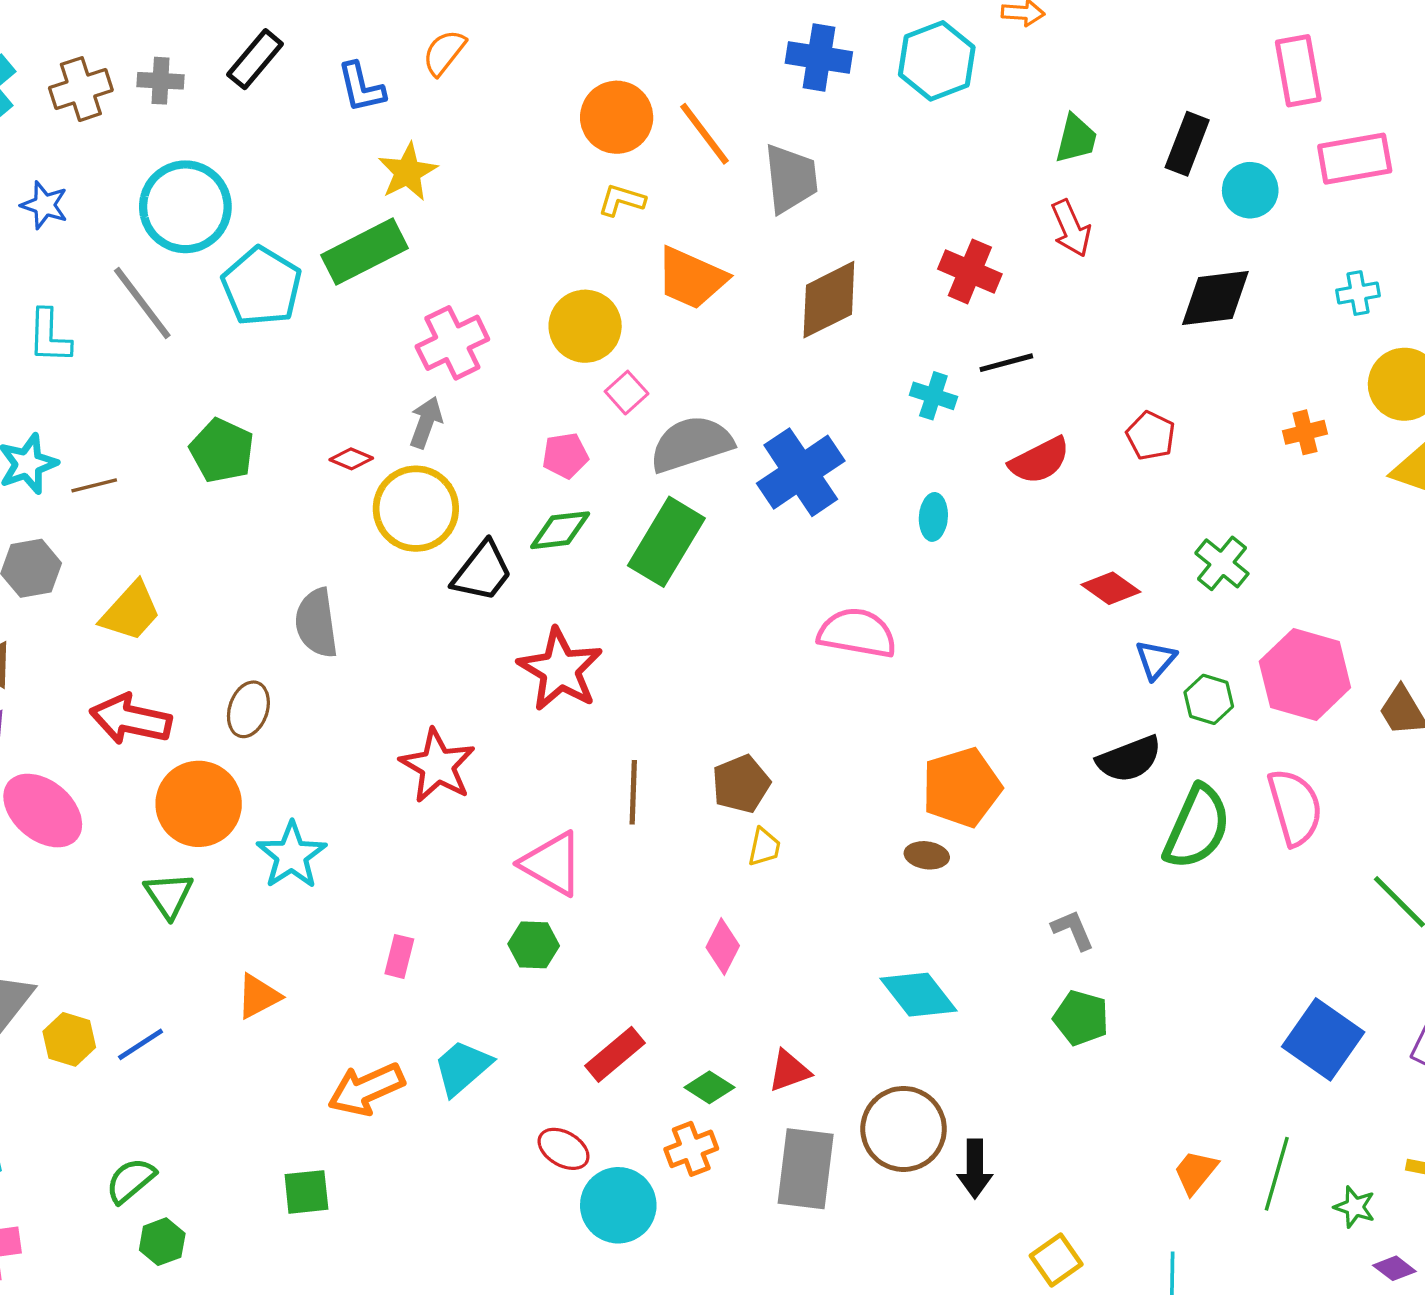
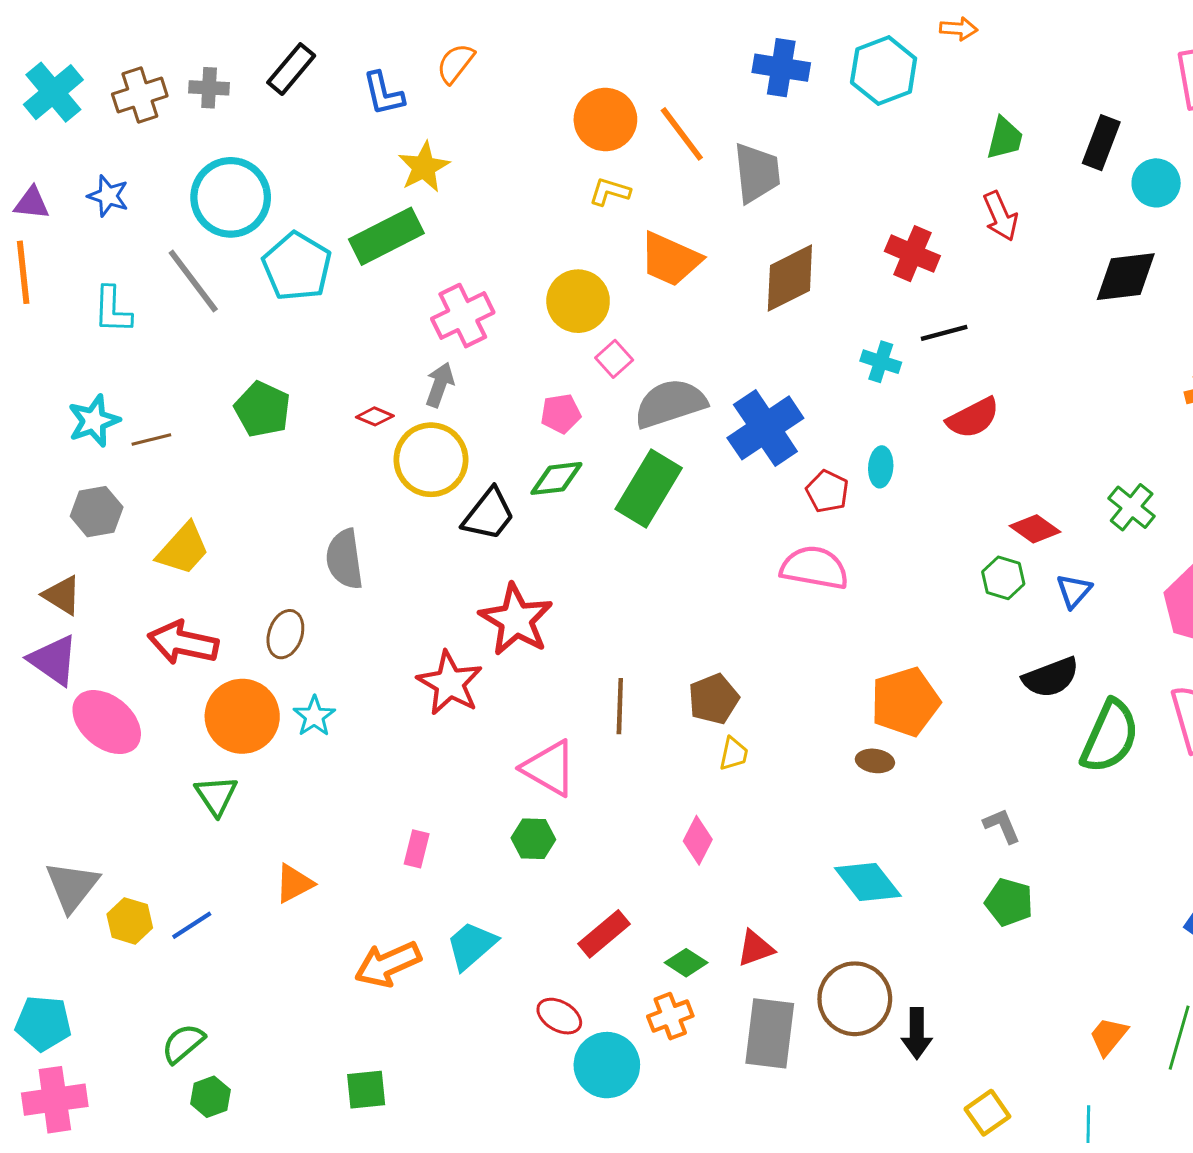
red pentagon: (1151, 436) -> (827, 491), moved
red star: (560, 670) -> (516, 620), moved
green hexagon: (1209, 699) -> (1003, 578), moved
cyan star: (292, 855) -> (314, 716), moved, size x0.7
green square: (306, 1192) -> (366, 1090), moved

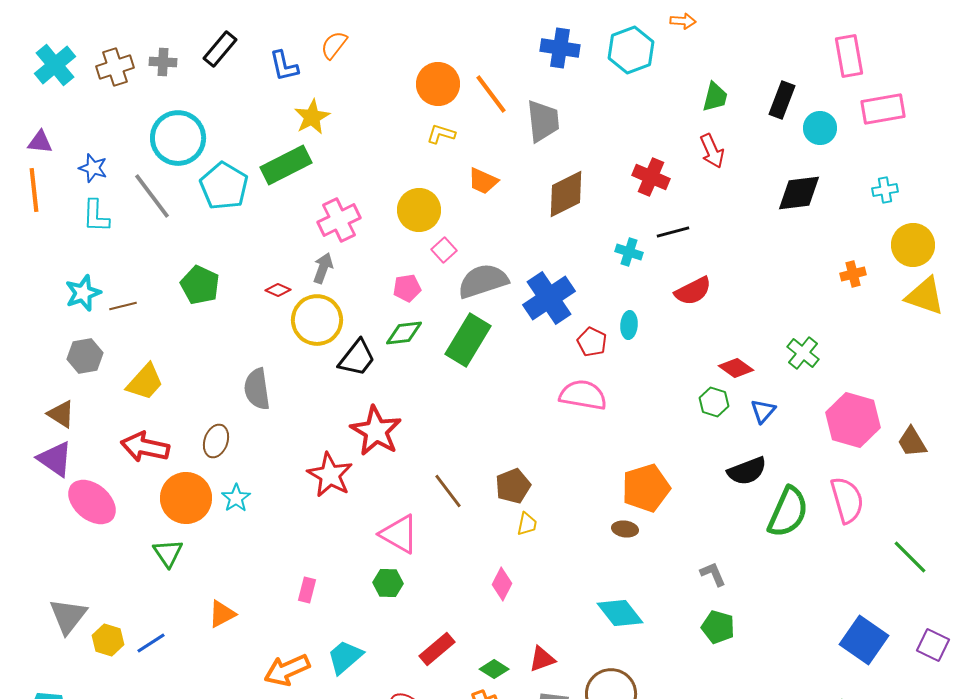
blue star: (108, 196) -> (93, 168), moved
orange trapezoid: (670, 259) -> (483, 181), size x0.7
brown line: (620, 706) -> (448, 491), turned -39

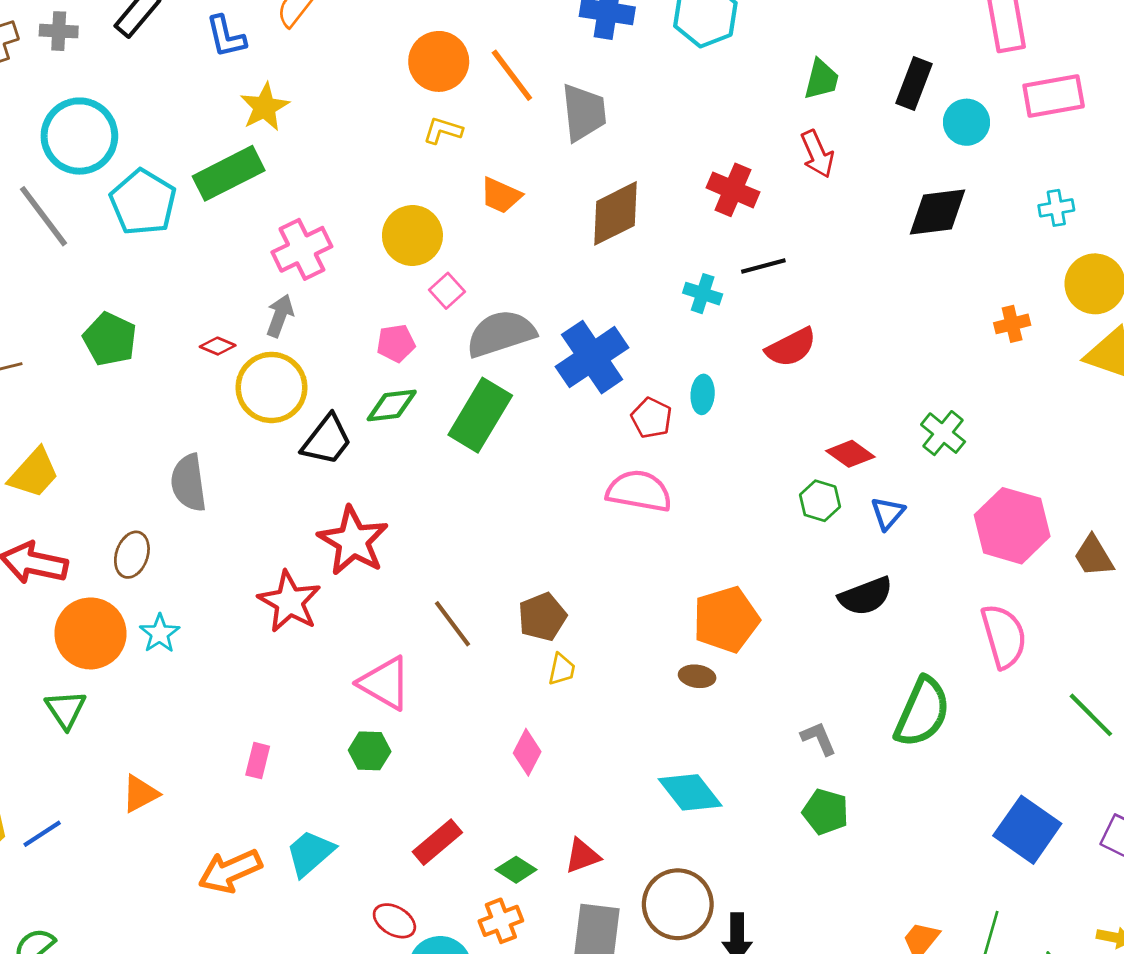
green semicircle: (788, 512) -> (922, 712), moved

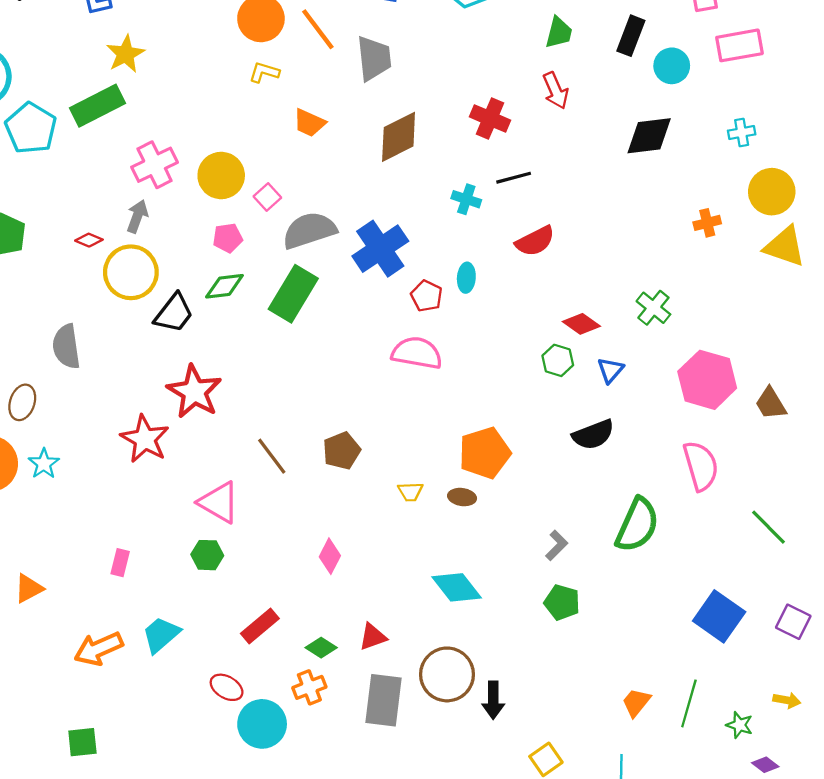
yellow circle: (412, 236) -> (221, 176), moved
yellow trapezoid: (562, 669) -> (410, 492), moved, turned 76
gray L-shape: (819, 738) -> (557, 545), turned 68

